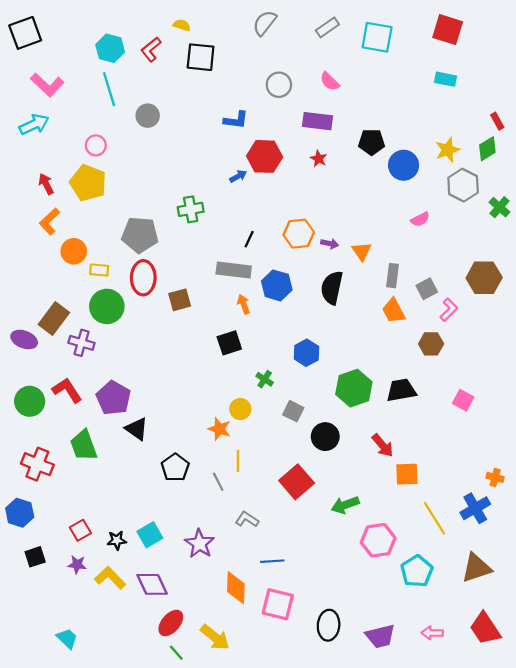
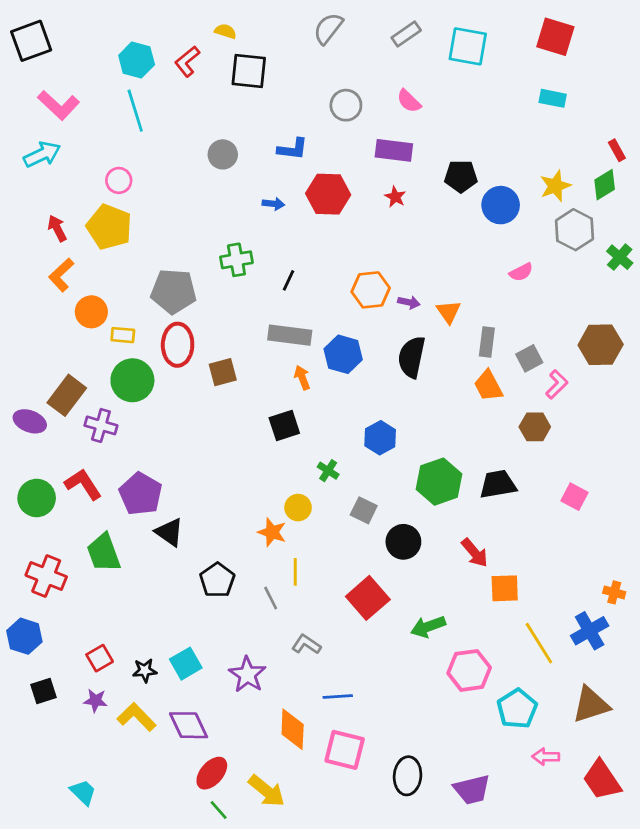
gray circle: (148, 116) -> (223, 154), moved
blue arrow: (238, 176) -> (273, 204), moved, turned 35
black line: (249, 239) -> (288, 280), moved
pink arrow: (432, 633) -> (546, 757), moved

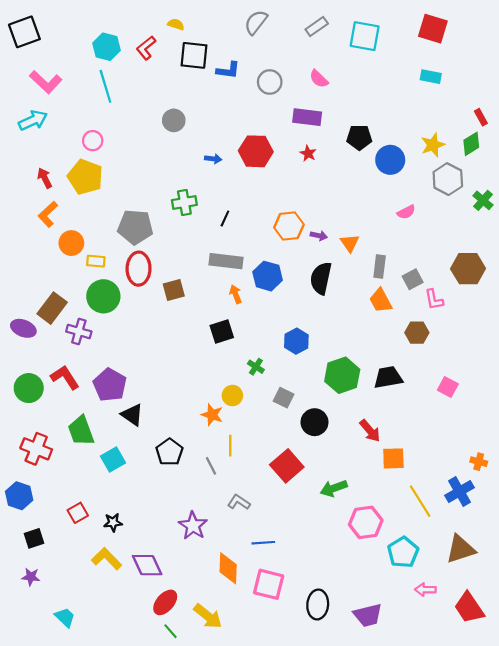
blue L-shape: (293, 149) -> (228, 70), moved
pink L-shape: (557, 384) -> (434, 300), turned 125
cyan square: (186, 664) -> (113, 459), moved
purple star: (95, 701) -> (31, 577), moved

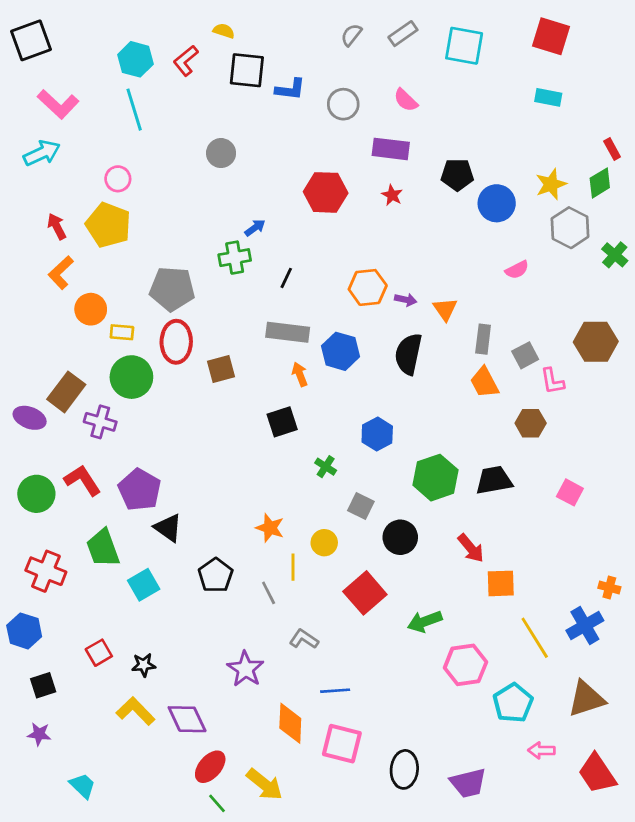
gray semicircle: (256, 22) -> (351, 35), moved, size x0.7
blue arrow: (213, 159) -> (255, 228), moved, turned -42
yellow circle: (232, 396) -> (324, 543), moved

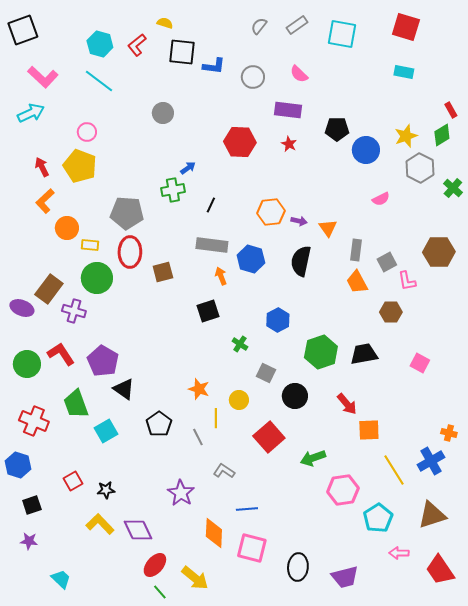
cyan line: (134, 110) -> (99, 81), turned -36

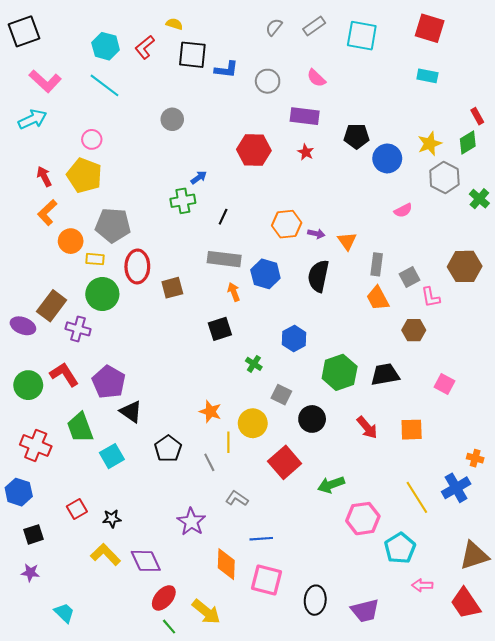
gray pentagon: (127, 213) -> (113, 225), moved
yellow circle: (239, 400) -> (253, 423), size x1.4
orange square: (369, 430) -> (412, 430), moved
brown triangle: (432, 515) -> (474, 556), moved

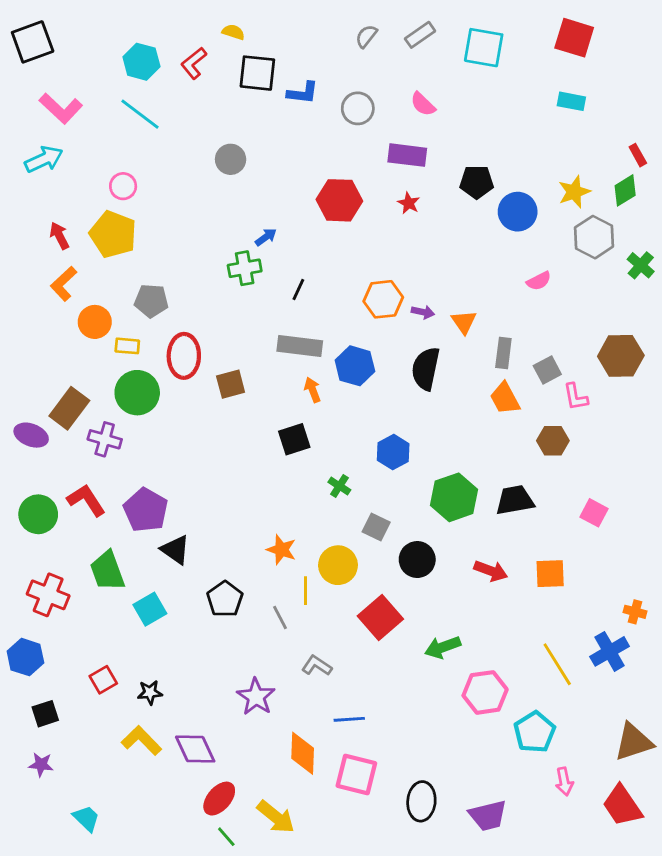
gray pentagon: (113, 225) -> (151, 301), size x0.7
red arrow: (367, 427) -> (491, 571), turned -30
pink arrow: (422, 585) -> (564, 782), turned -102

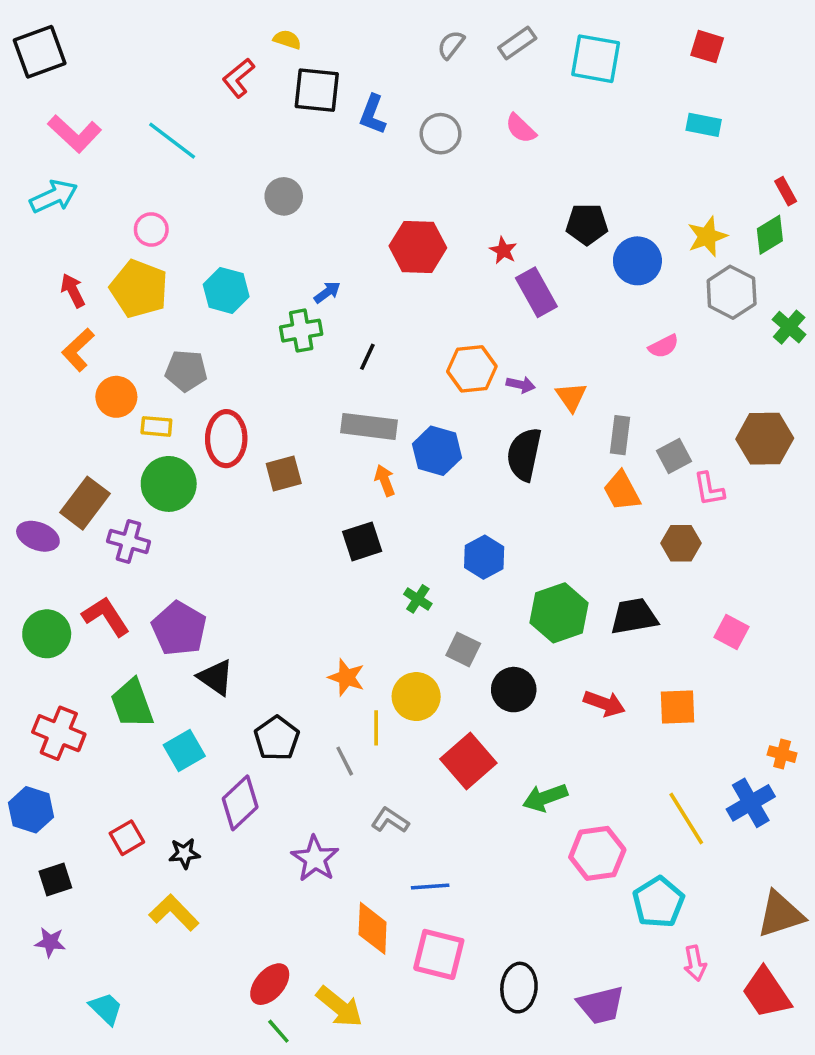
red square: (574, 38) -> (707, 47), size x0.7
cyan hexagon: (141, 62) -> (226, 290), moved
blue L-shape: (303, 93) -> (373, 114), turned 104
purple rectangle: (407, 155) -> (536, 292), moved, turned 54
purple diamond: (195, 749) -> (240, 803), moved, turned 72

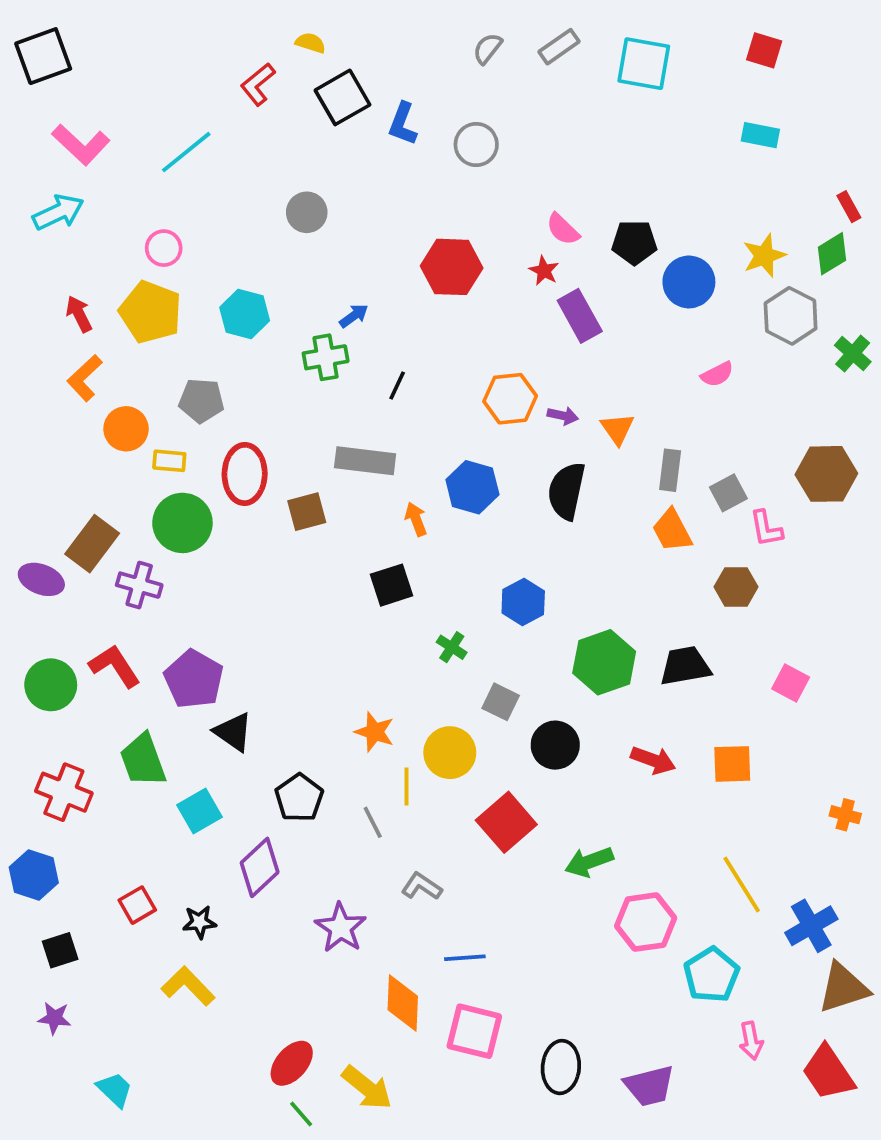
black square: (317, 90) -> (343, 97), turned -36
pink semicircle: (521, 128) -> (563, 229), moved
cyan line: (172, 141) -> (186, 152), turned -76
gray rectangle: (369, 426) -> (365, 461), moved
blue cross: (751, 803) -> (811, 926), moved

